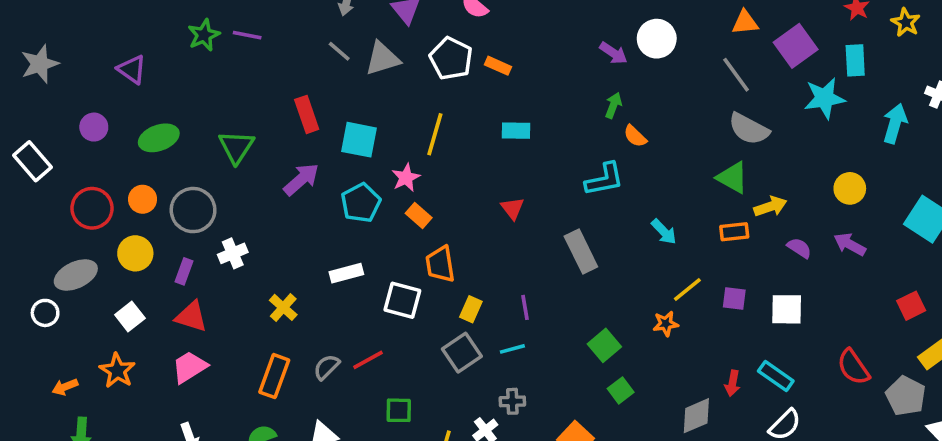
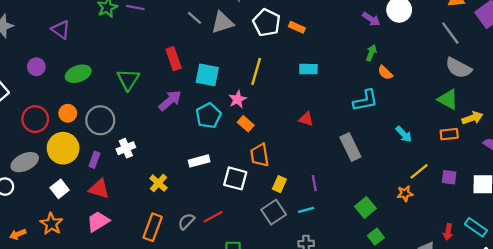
red triangle: (512, 208) -> (306, 119), turned -35
yellow circle: (135, 253) -> (63, 148), size x1.4

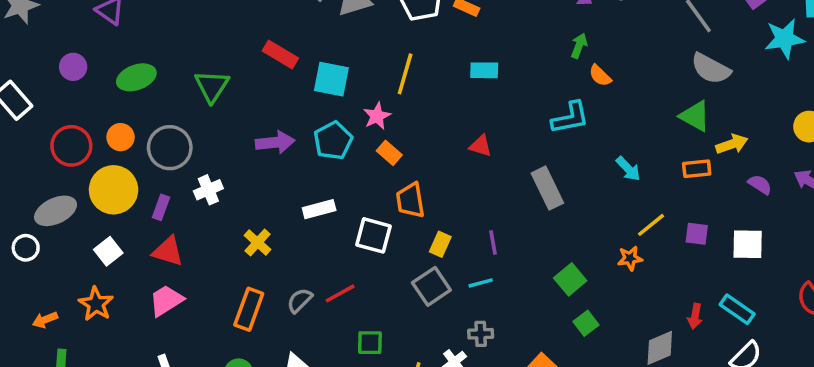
red rectangle: (174, 59) -> (280, 55), turned -40
purple arrow: (170, 100) -> (275, 142), moved, turned 35

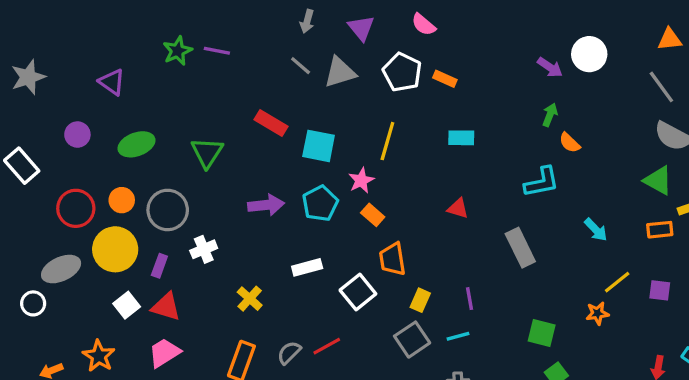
white square: (373, 235) -> (358, 292), turned 36
white square: (108, 251) -> (127, 305), moved
green square: (570, 279) -> (542, 333), turned -36

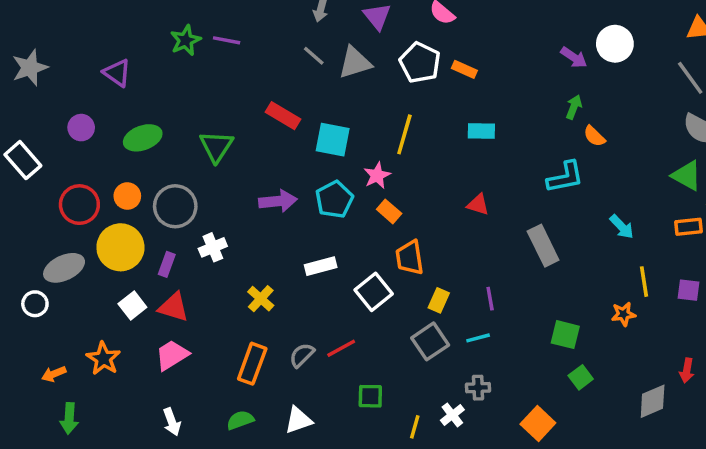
yellow line: (617, 282) -> (644, 282), turned -60

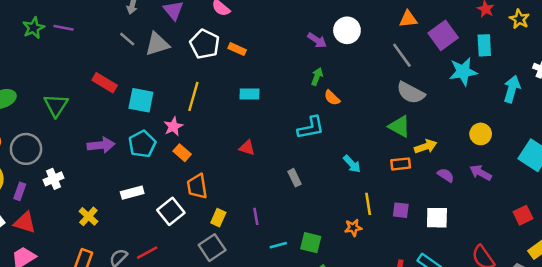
gray rectangle: (543, 246) -> (295, 178), size x0.6
cyan line: (478, 338) -> (278, 245), moved

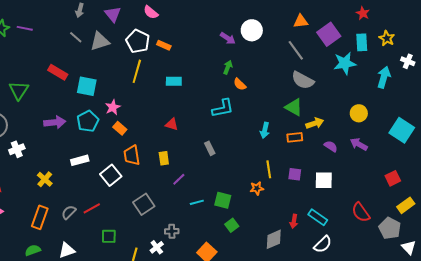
yellow star: (519, 19) -> (387, 38), moved
yellow line: (193, 96) -> (137, 71), moved
cyan arrow: (352, 164) -> (265, 130), moved, turned 56
purple line: (256, 216) -> (179, 179), turned 56
yellow rectangle: (218, 218) -> (164, 158), moved, turned -32

